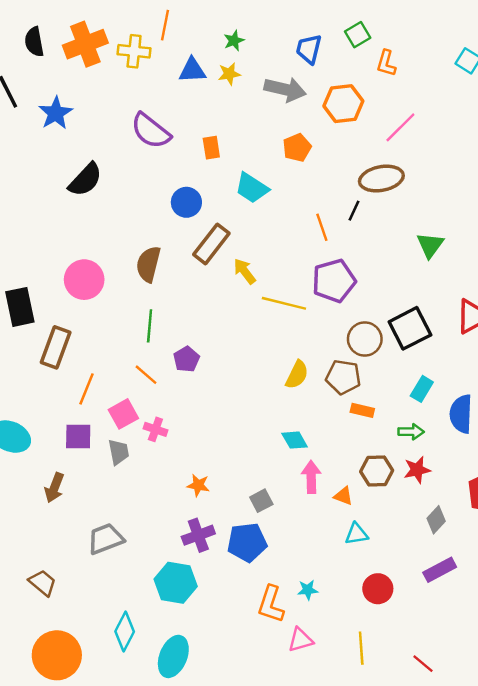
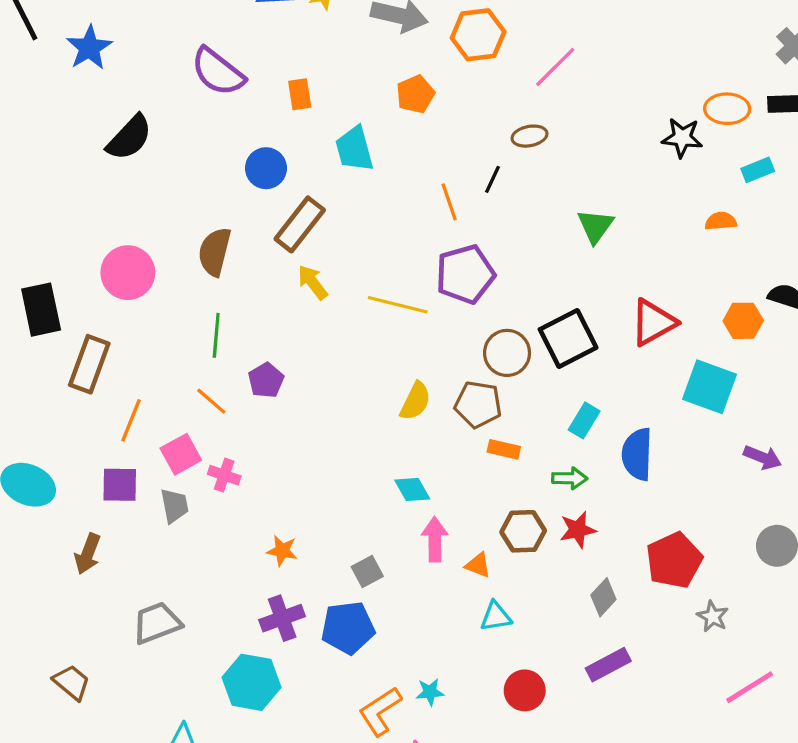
brown ellipse: (381, 179) -> (530, 136), size x0.6
cyan trapezoid: (252, 188) -> (354, 149), turned 42
yellow arrow: (245, 271) -> (313, 282), moved
orange L-shape: (271, 604) -> (380, 711), turned 39

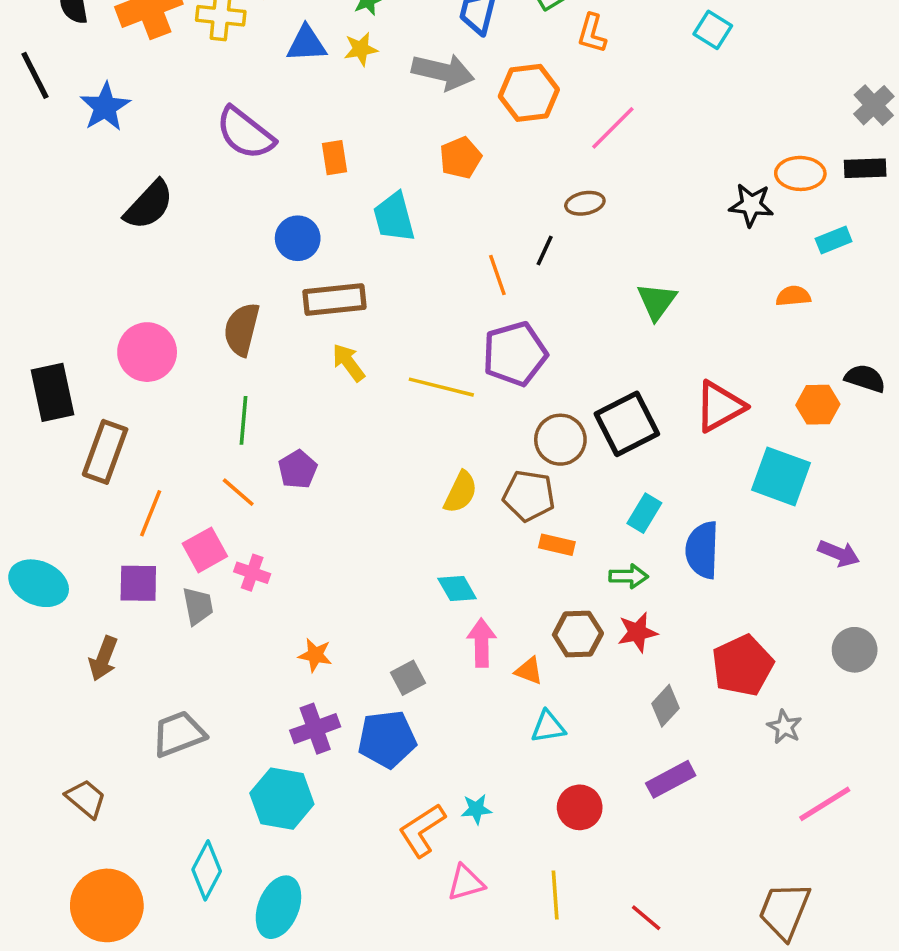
brown rectangle: (300, 224) -> (334, 300), turned 46

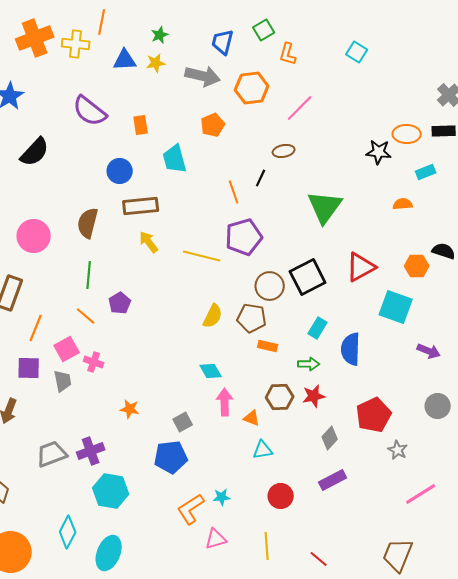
green triangle: (657, 301) -> (325, 207), size x1.5
purple cross: (315, 729) -> (91, 451), moved

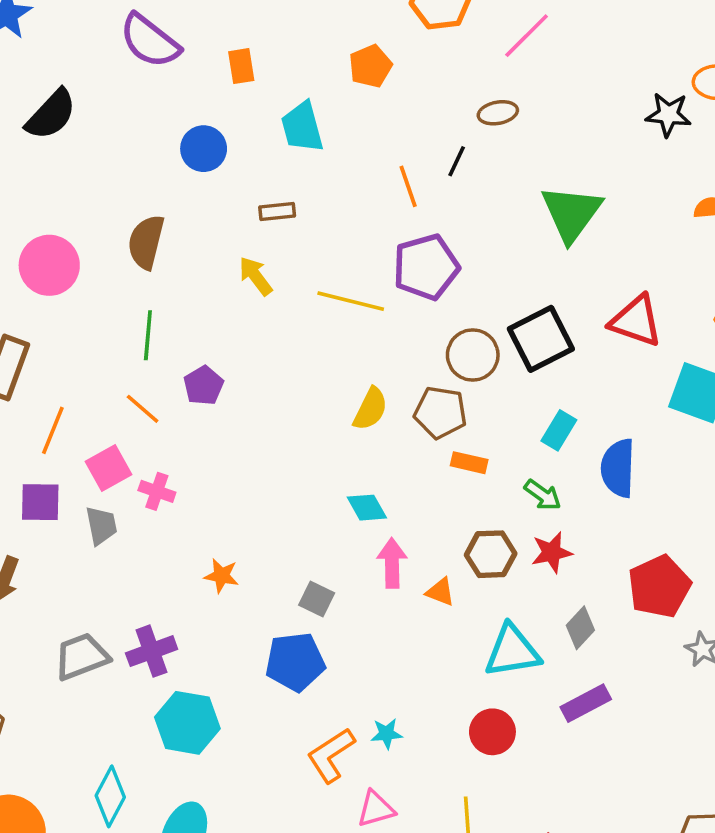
brown rectangle: (141, 206) -> (277, 211), moved, size x0.6
red triangle: (361, 267) -> (636, 321), turned 48
green arrow: (309, 364) -> (543, 495), turned 35
gray square: (183, 422) -> (317, 599), turned -36
cyan triangle: (263, 450) -> (512, 651), moved, size x1.6

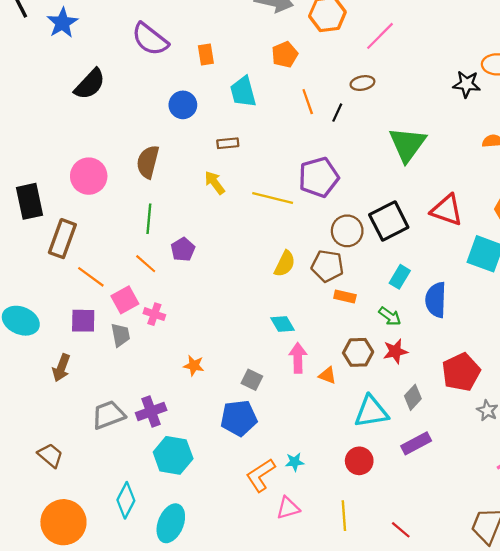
orange line: (408, 186) -> (308, 102), moved
orange line: (53, 430) -> (91, 277), turned -76

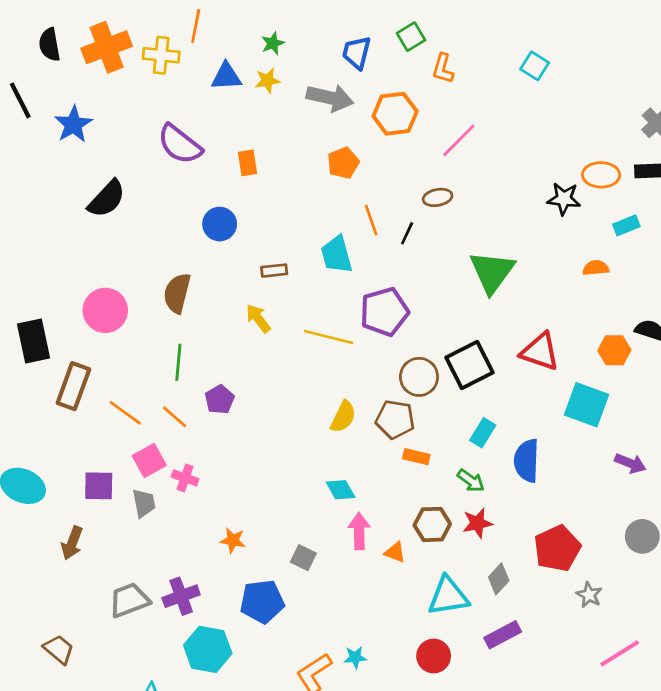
cyan trapezoid: (243, 92) -> (337, 255), moved
orange line: (91, 277) -> (125, 413), moved
blue pentagon: (239, 418) -> (262, 601), moved

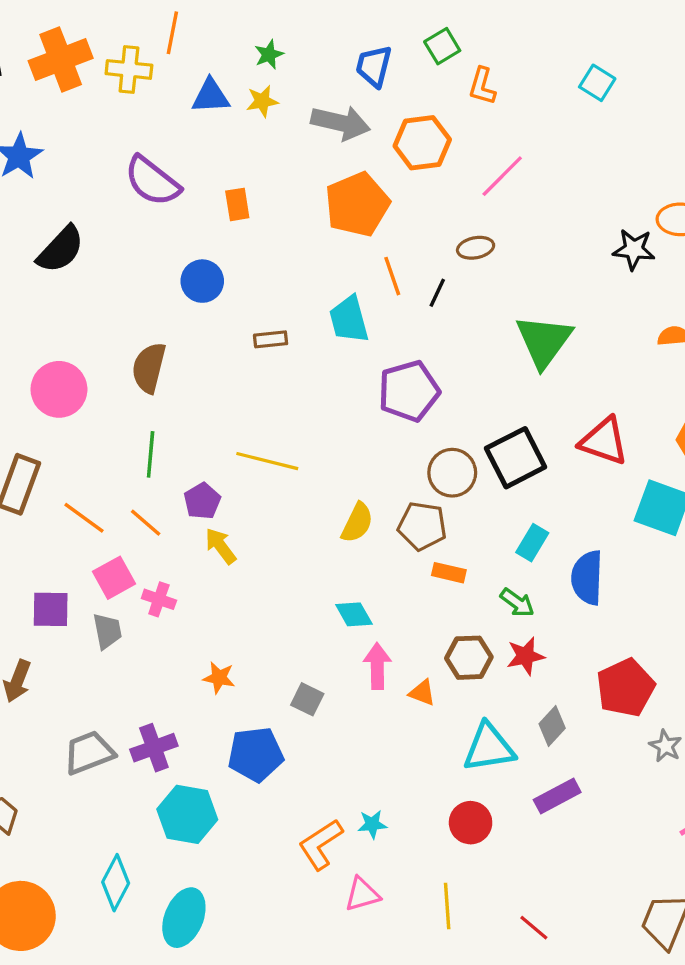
orange pentagon: (343, 163) -> (357, 204), size x1.6
yellow arrow: (258, 318) -> (221, 546), moved
yellow line: (329, 337) -> (267, 461), moved

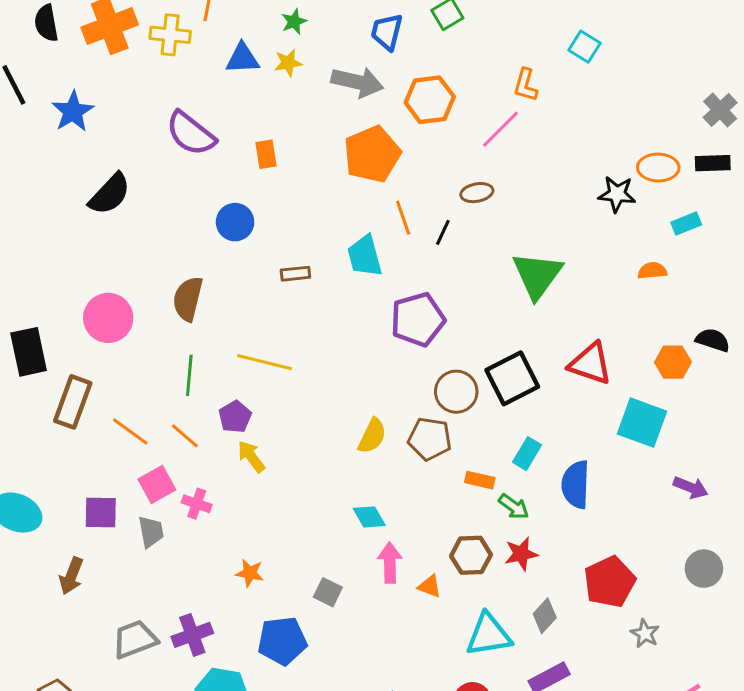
orange L-shape: (482, 86) -> (525, 85), moved
yellow line: (267, 461) -> (265, 362), moved
orange rectangle: (449, 573) -> (480, 480), moved

